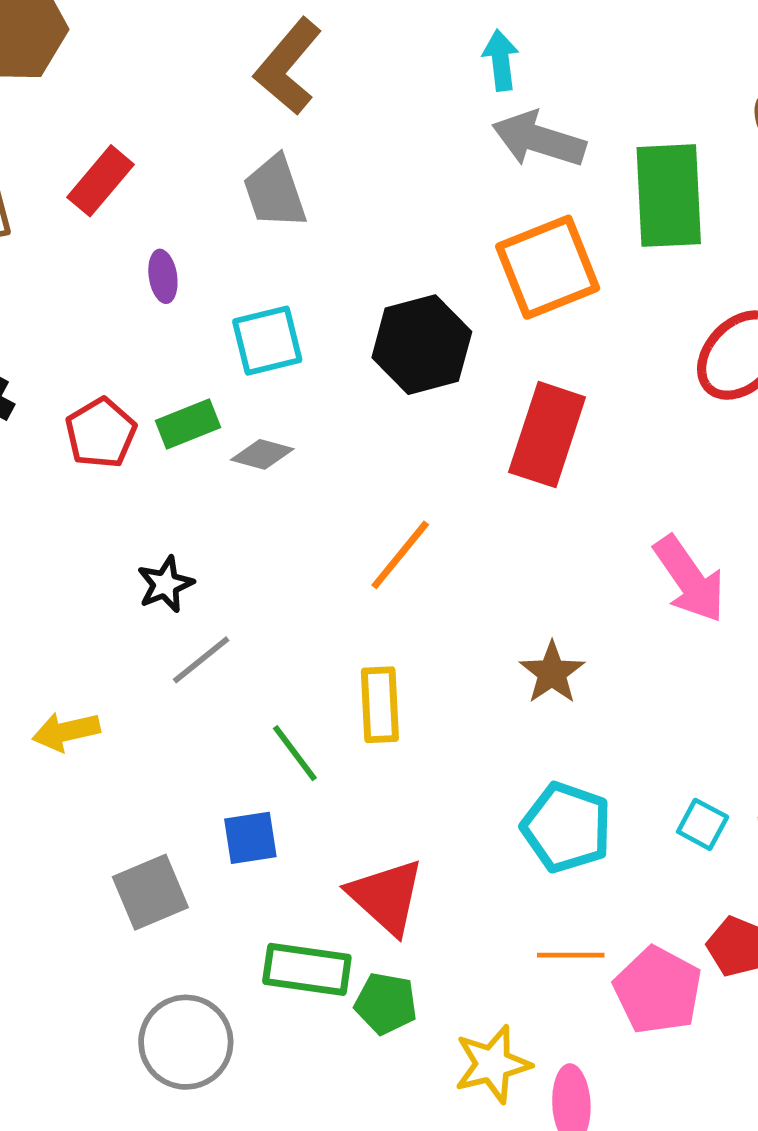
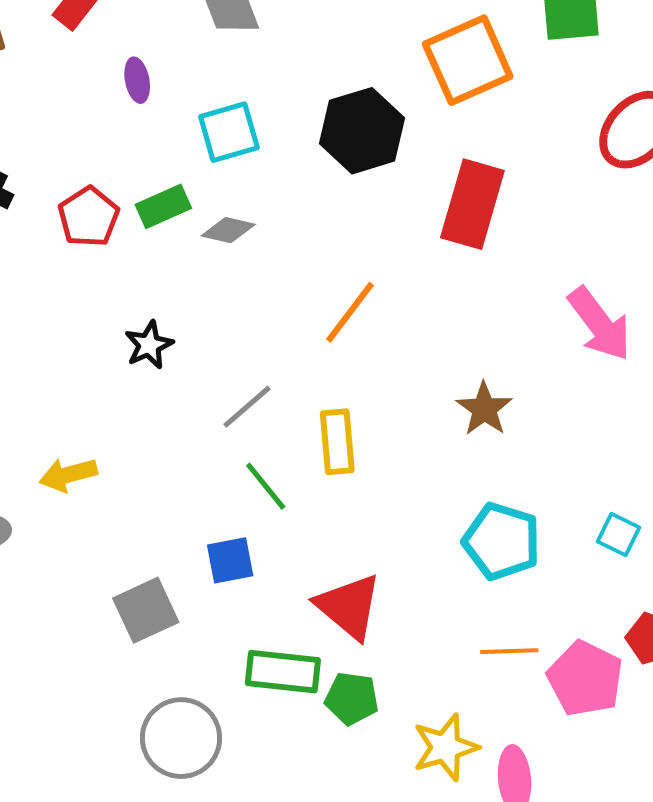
gray line: (201, 660) -> (247, 407), moved

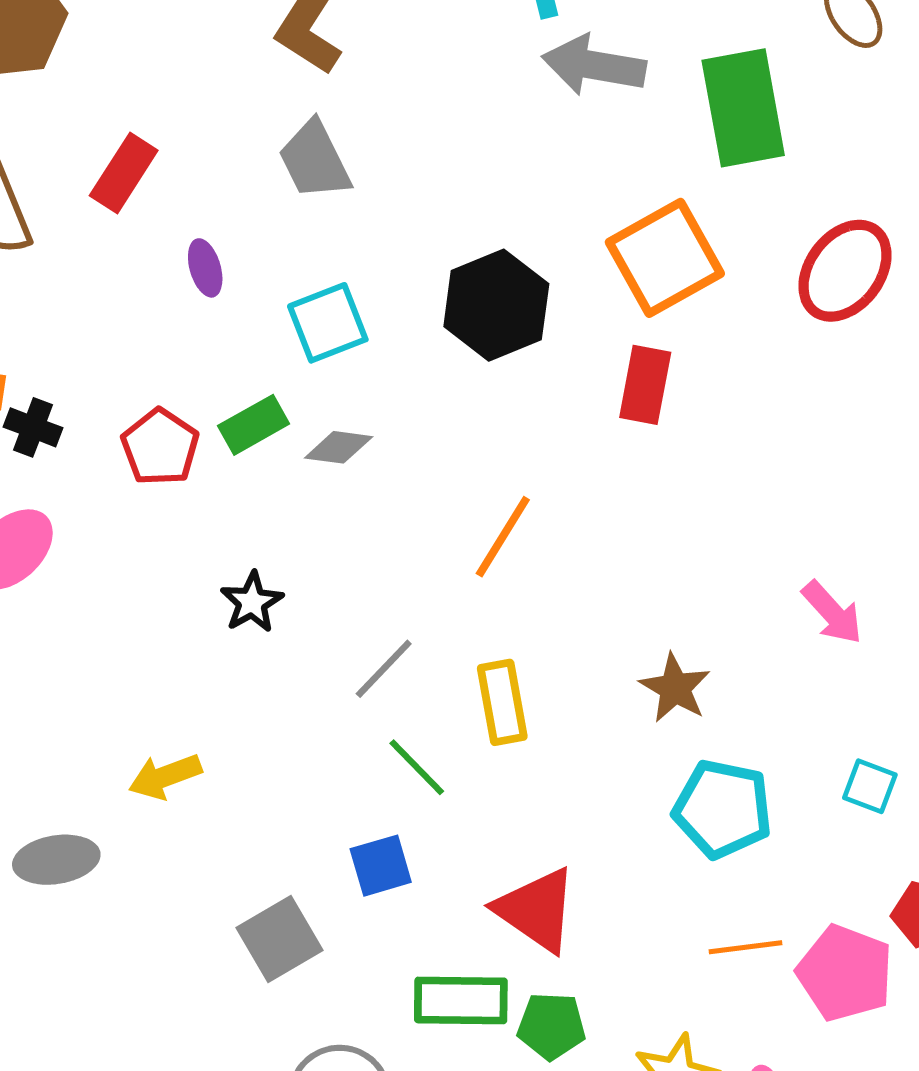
orange square: (468, 60) -> (665, 258), moved
red rectangle: (472, 204) -> (645, 385), size x0.7
pink arrow: (599, 324) -> (832, 613), moved, size x0.7
brown star: (484, 409) -> (675, 688), moved

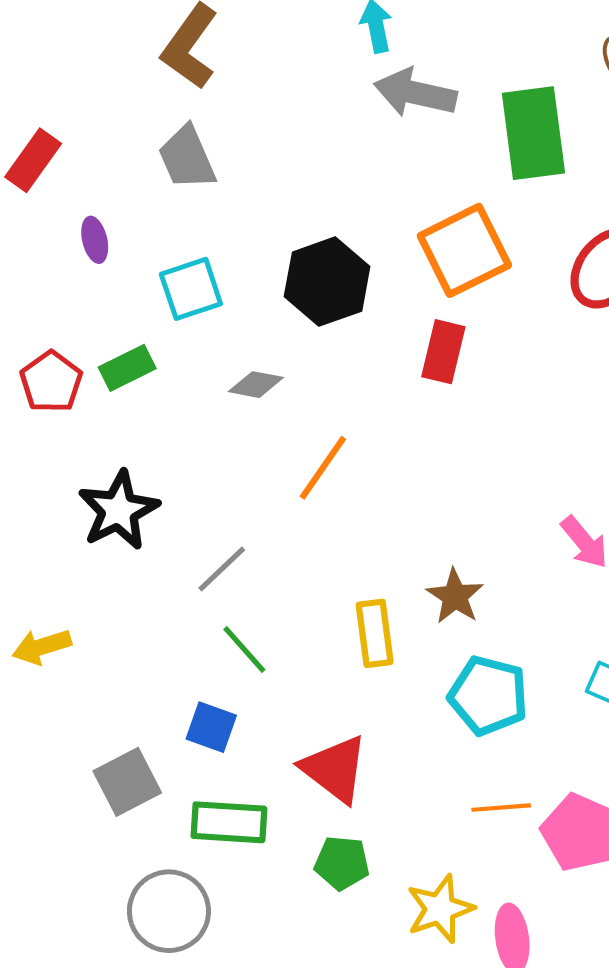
gray diamond: (339, 447) -> (256, 385), moved
black star: (252, 602) -> (119, 510), size x1.6
yellow rectangle: (502, 702) -> (375, 633), moved
blue square: (381, 866) -> (211, 727), turned 33
green rectangle: (461, 1000) -> (229, 822), moved

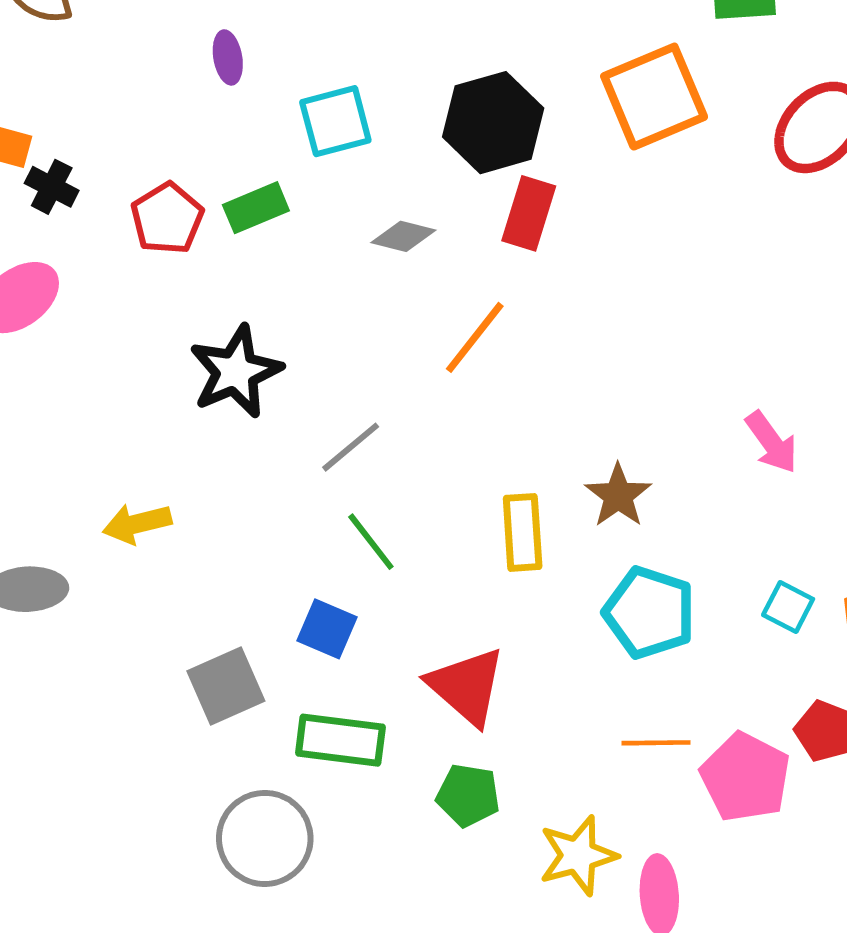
red rectangle: (443, 352) -> (529, 213), moved

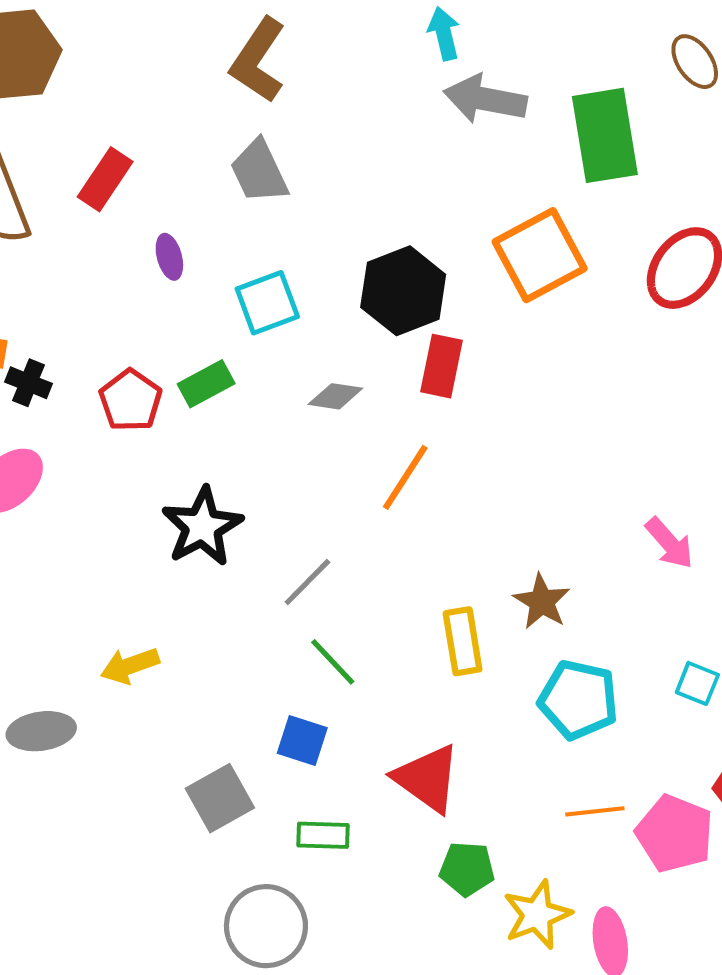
green rectangle: (340, 740) -> (323, 835), size x0.7
green pentagon: (468, 795) -> (467, 869), moved

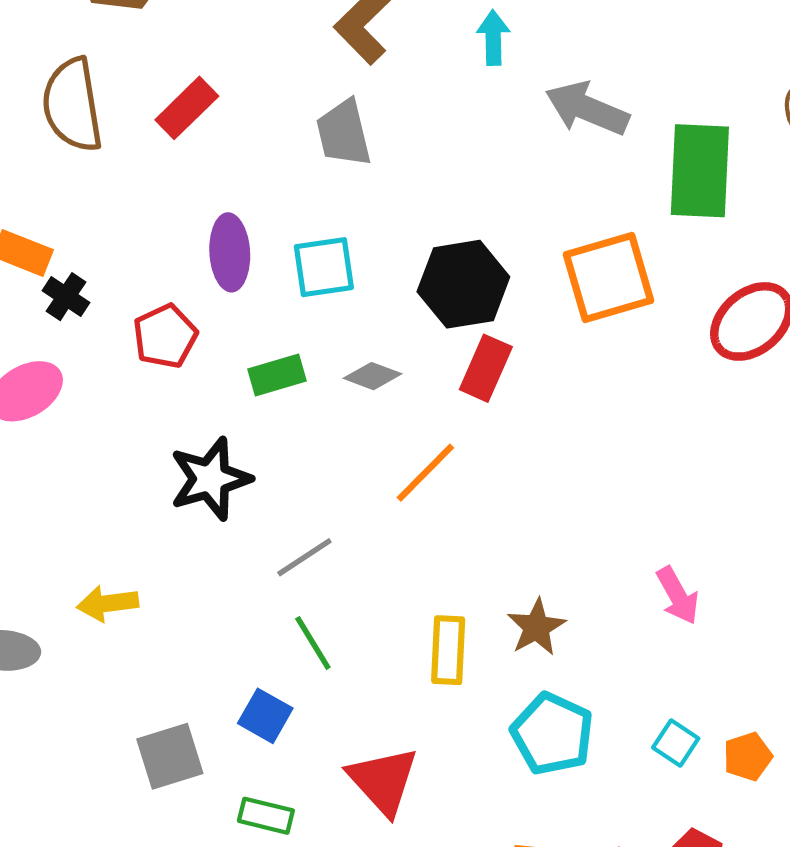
cyan arrow: (444, 34) -> (493, 38), moved
purple ellipse: (169, 257) -> (230, 252), moved, size x1.6
green rectangle: (206, 384) -> (277, 375), moved

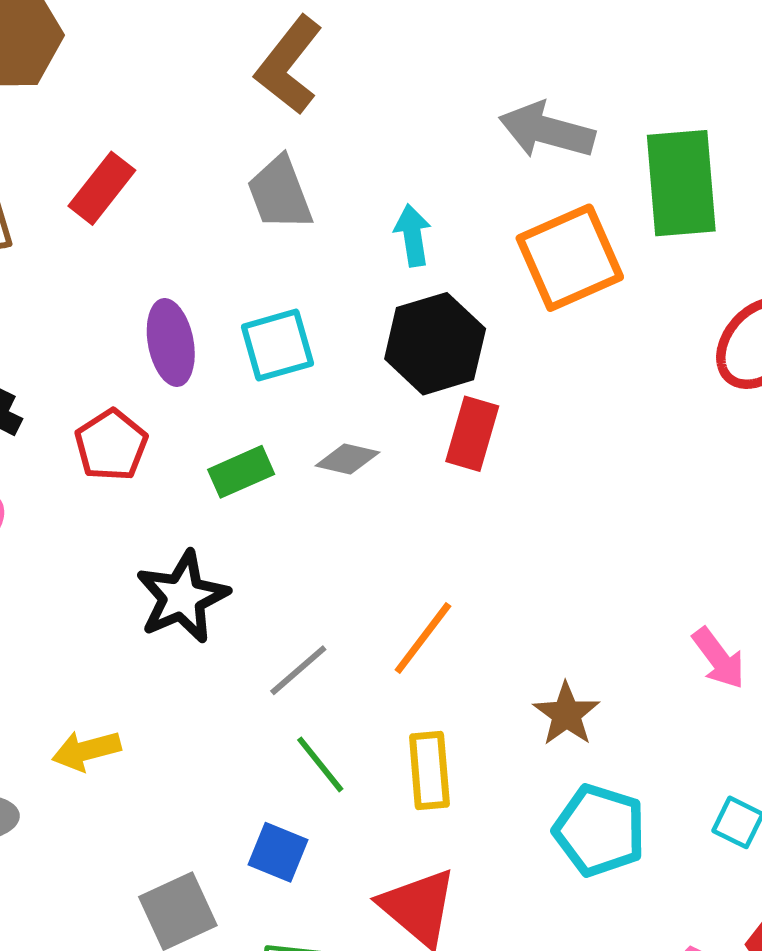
cyan arrow: (493, 38) -> (413, 235), moved
orange square: (609, 277) -> (570, 258), moved
orange line: (425, 473) -> (423, 638), moved
yellow rectangle: (448, 650) -> (429, 770), moved

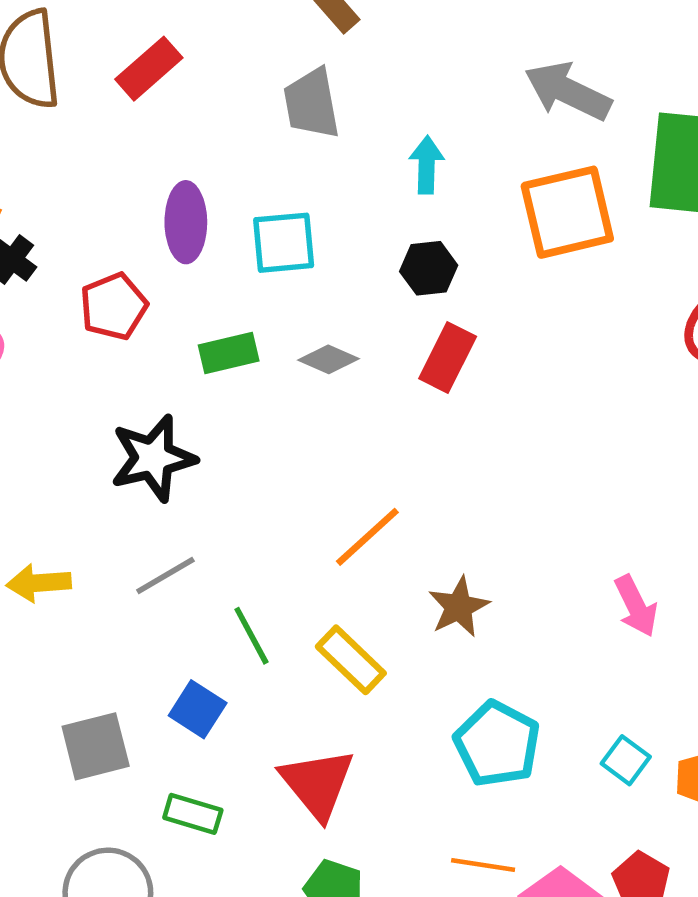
black hexagon: (435, 344) -> (429, 268), size x0.6
gray line: (298, 670) -> (165, 575), moved
brown star: (566, 714) -> (459, 607), moved
yellow rectangle: (429, 770) -> (351, 660), turned -52

